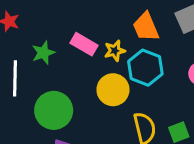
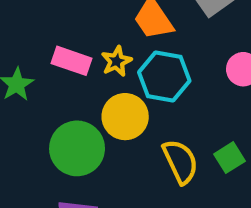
green circle: (54, 110) -> (77, 148), moved

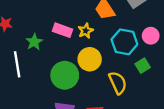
cyan hexagon: (164, 77) -> (124, 42), moved
green square: (229, 158) -> (143, 66), moved

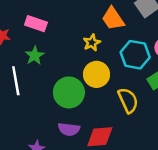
pink rectangle: (62, 30) -> (36, 24), moved

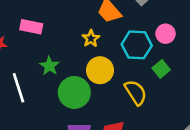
green star: (35, 56) -> (49, 66), moved

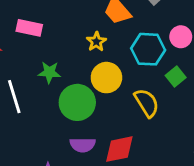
green star: (49, 66) -> (49, 72), turned -30

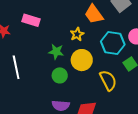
green star: (49, 72) -> (56, 52), moved
green circle: (77, 102) -> (60, 75), size x0.6

